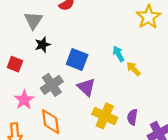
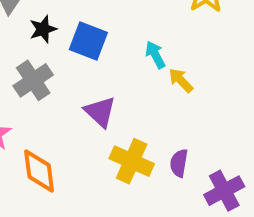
black star: (43, 45) -> (43, 29), moved
blue square: (77, 60) -> (88, 41), moved
gray cross: (52, 85) -> (33, 80), moved

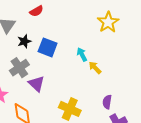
purple triangle: (100, 112) -> (36, 84), moved
purple semicircle: (179, 163) -> (107, 102), moved

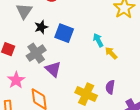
purple semicircle: (107, 102) -> (110, 87), moved

